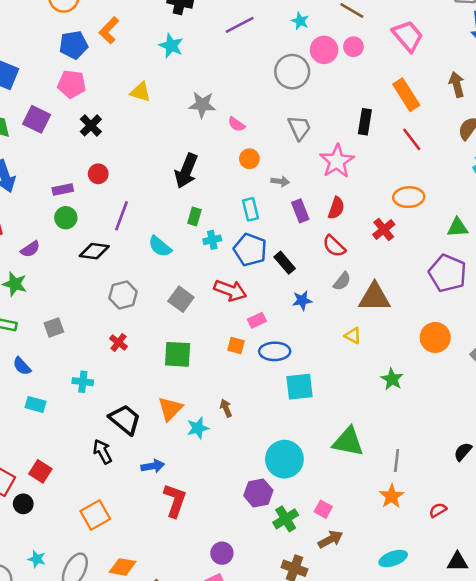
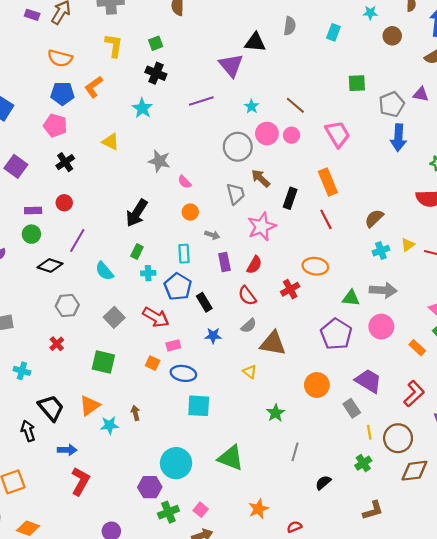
brown arrow: (457, 84) -> (261, 178), moved, turned -42
purple square: (37, 119) -> (16, 166), moved
gray line: (397, 460) -> (295, 452), moved

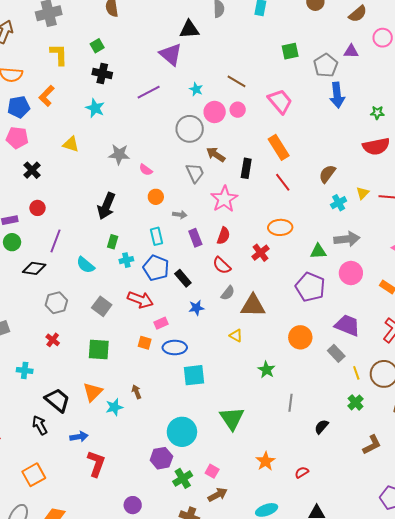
green triangle: (231, 458) -> (232, 418), turned 44

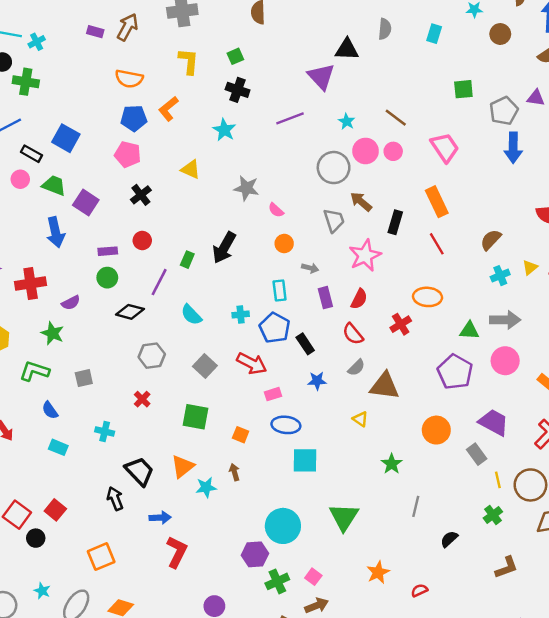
green rectangle: (113, 242) -> (187, 260), moved
orange square: (145, 343) -> (241, 435), moved

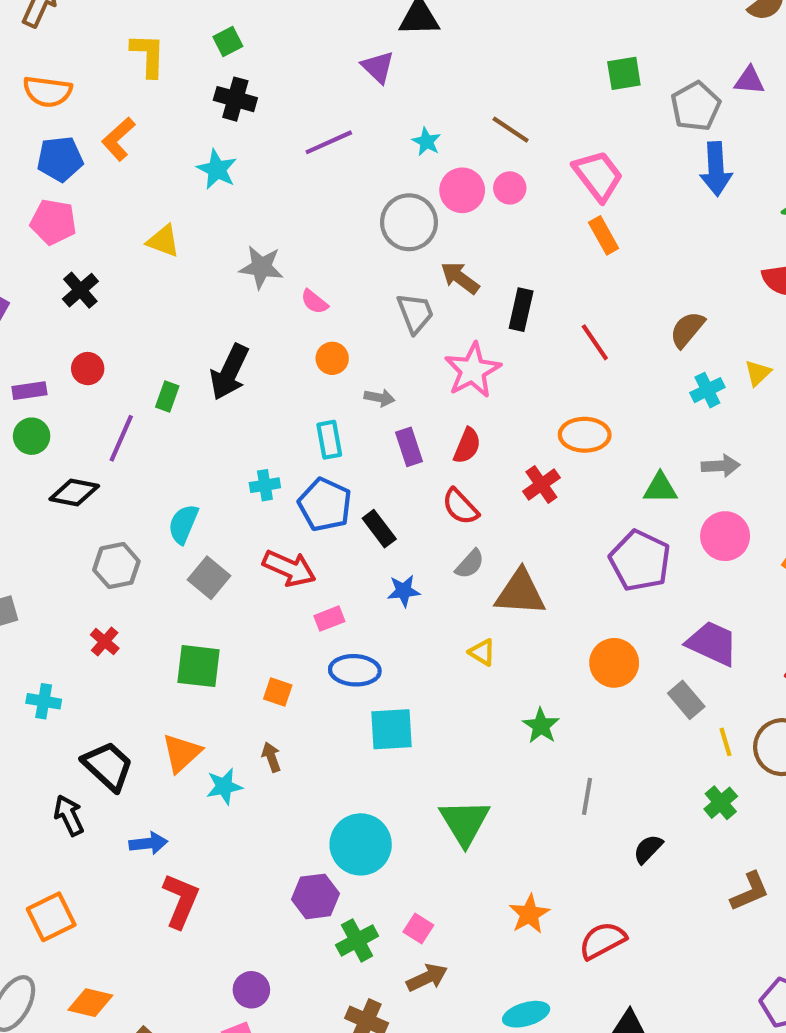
purple triangle: (321, 77) -> (378, 67), size x0.7
orange rectangle: (437, 202) -> (604, 235), moved, size x0.7
cyan semicircle: (191, 315) -> (183, 524), moved, turned 70
gray arrow: (505, 320) -> (721, 466), size x0.7
red semicircle: (419, 590) -> (602, 941), size x1.6

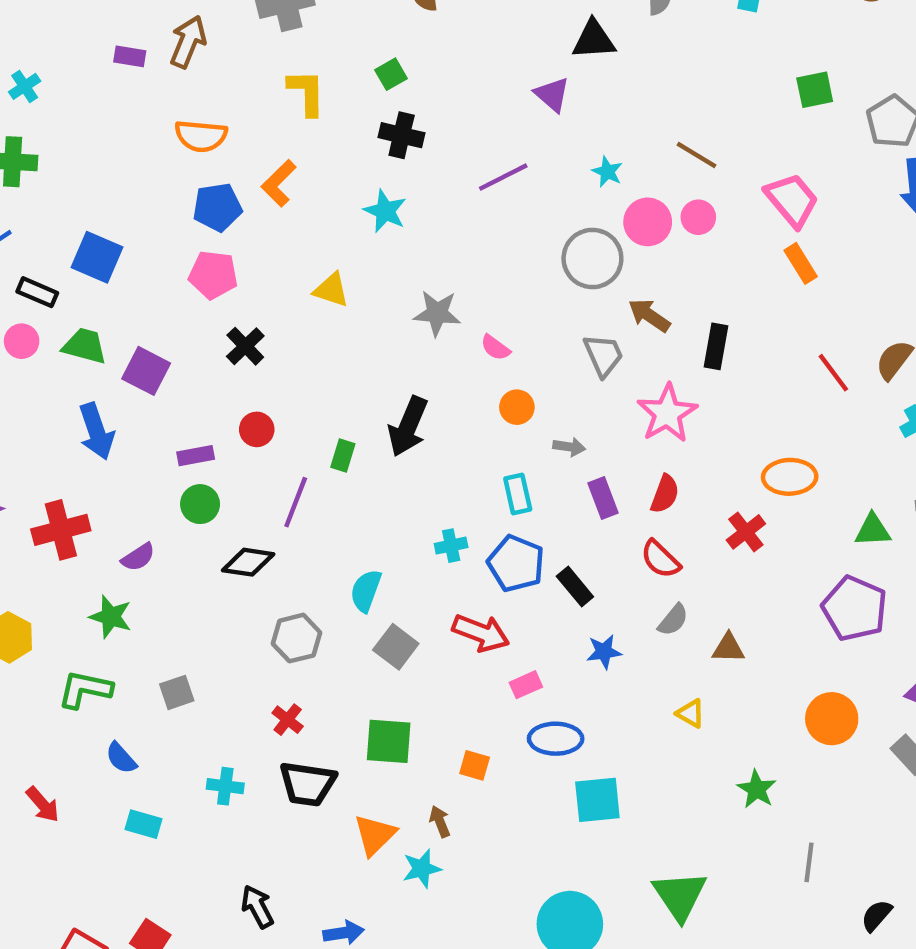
red line: (595, 342) -> (833, 373), moved
brown triangle: (520, 593) -> (728, 648), size x0.6
brown arrow: (271, 757) -> (440, 821), moved
black trapezoid: (108, 766) -> (308, 784), moved, turned 148

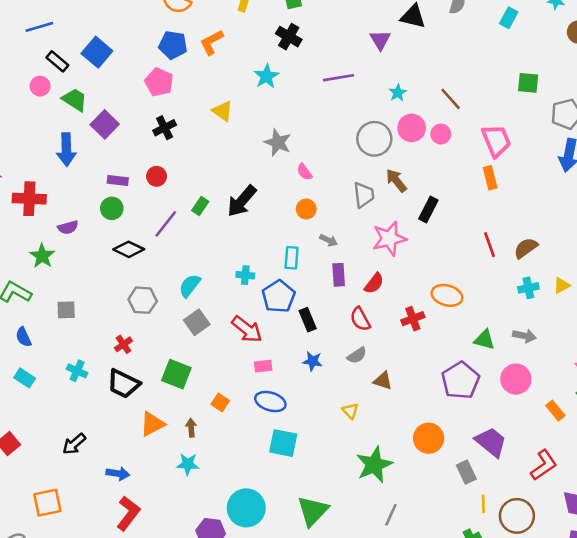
green star: (757, 789) -> (374, 465), size x1.6
cyan star: (422, 869) -> (188, 464), moved
black arrow: (257, 907) -> (74, 444), turned -120

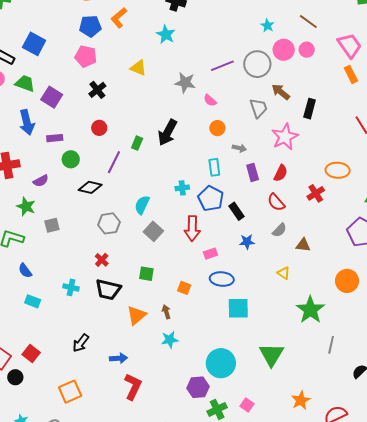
purple line: (338, 78) -> (222, 66), moved
purple rectangle: (118, 180) -> (55, 138), moved
gray square: (66, 310) -> (52, 225), moved
red arrow: (247, 329) -> (192, 228), turned 65
green square: (176, 374) -> (146, 274), size x0.7

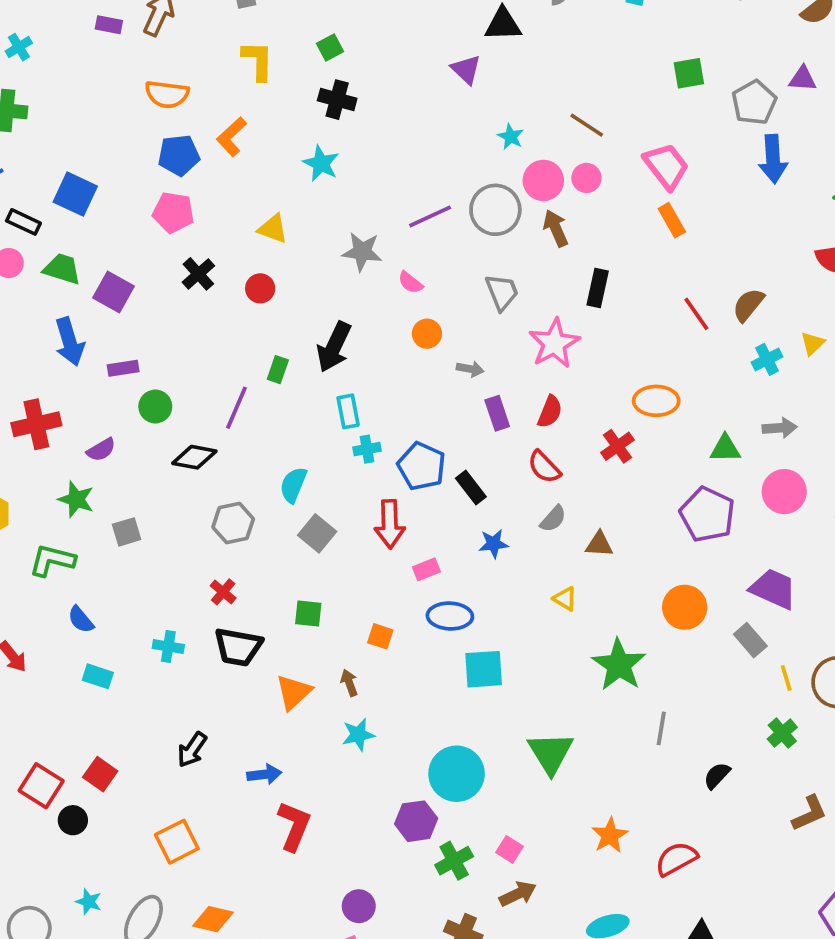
brown arrow: (281, 92) -> (556, 228), moved, turned 30
red circle: (99, 128) -> (260, 288), moved
cyan rectangle: (214, 167) -> (348, 411), moved

